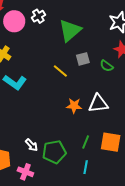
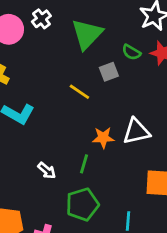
green semicircle: (107, 66) -> (131, 52), moved
green line: (86, 142) -> (84, 164), moved
white arrow: (32, 145) -> (47, 170), moved

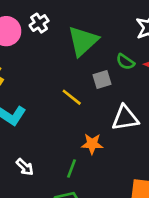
white triangle: (136, 131) -> (125, 118), moved
white arrow: (47, 170) -> (25, 167), moved

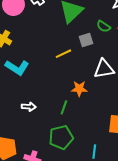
yellow line: (72, 97) -> (63, 54), turned -63
white arrow: (25, 167) -> (29, 107), turned -40

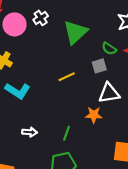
gray square: (86, 40) -> (99, 66), moved
orange star: (79, 89) -> (94, 115), moved

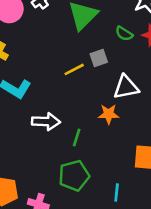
gray square: (99, 66) -> (99, 58), moved
white arrow: (30, 132) -> (46, 122), moved, size x1.5

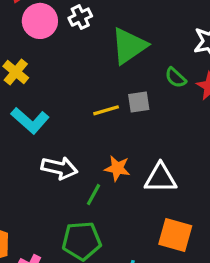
white triangle: (126, 87) -> (161, 178), moved
orange star: (109, 114) -> (117, 168), moved

